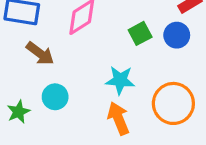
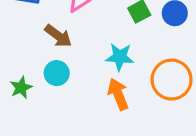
brown arrow: (40, 53) -> (58, 36), moved

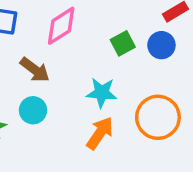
orange arrow: (118, 94) -> (100, 133), turned 56

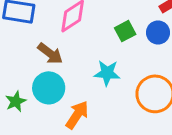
cyan circle: (33, 110) -> (49, 88), size x1.4
orange arrow: (100, 133) -> (77, 115), moved

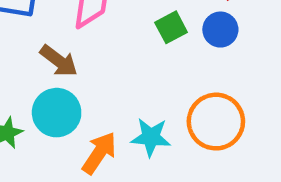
cyan star: (107, 73) -> (151, 137), moved

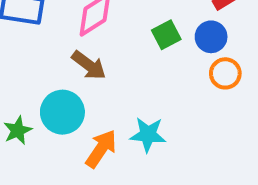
brown arrow: (59, 61) -> (89, 65), moved
orange circle: (216, 122) -> (225, 73), moved, size x0.6

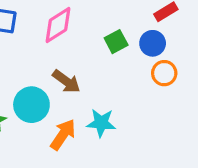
brown arrow: (89, 65) -> (66, 81), moved

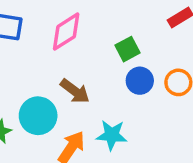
blue circle: (153, 43) -> (140, 81), moved

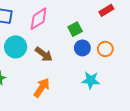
cyan circle: (38, 116) -> (16, 47), moved
cyan star: (112, 135) -> (91, 80), moved

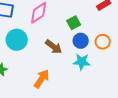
brown arrow: (44, 54) -> (54, 47), moved
cyan star: (91, 80) -> (82, 62), moved

